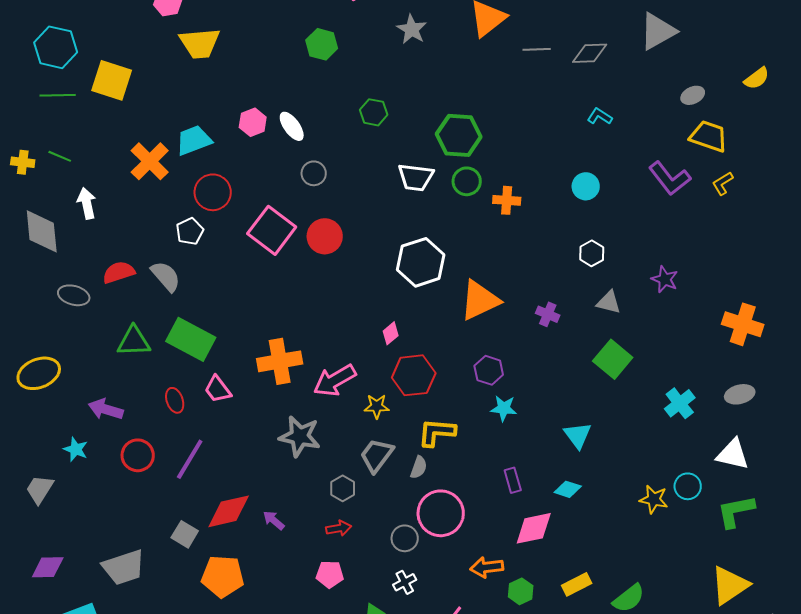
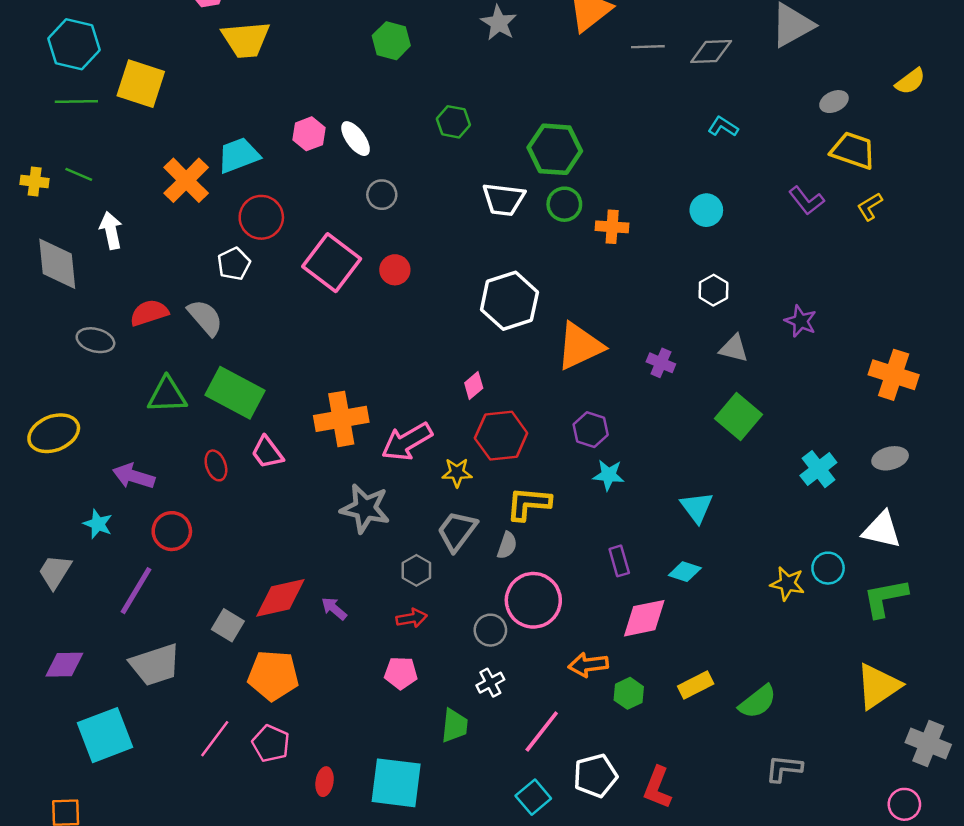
purple L-shape: (670, 178) -> (807, 201), size x0.7
red circle: (325, 236) -> (395, 270), size x0.7
purple line: (190, 459) -> (136, 591), moved

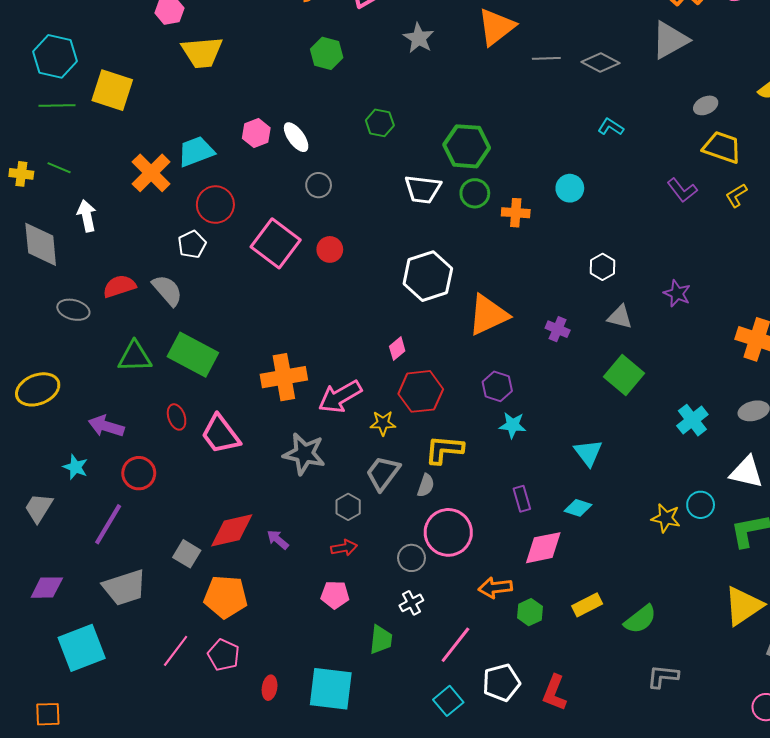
gray diamond: (711, 51) -> (600, 63), turned 30
cyan circle: (706, 210) -> (570, 188), moved
pink trapezoid: (267, 452) -> (220, 434), moved, size x1.4

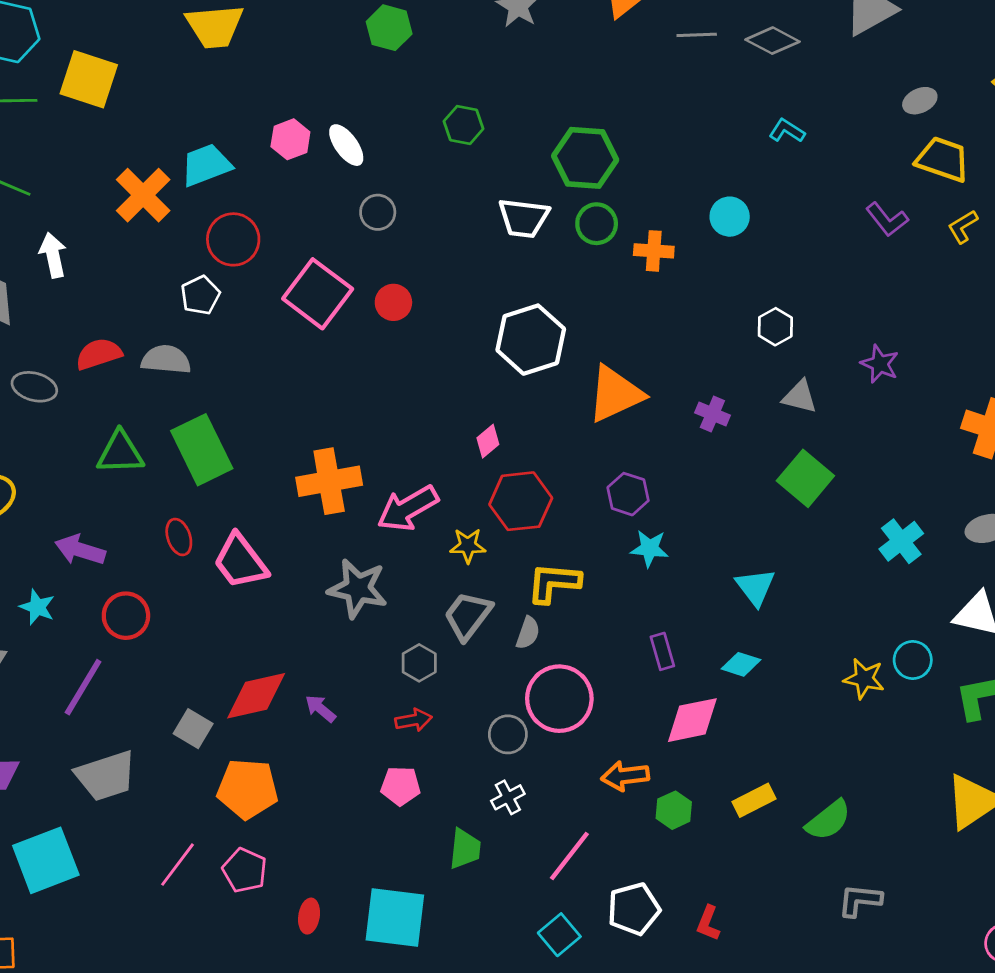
gray semicircle: (167, 290) -> (166, 360), turned -44
green rectangle: (193, 355) -> (202, 450), turned 36
red L-shape: (554, 693) -> (708, 923), size x0.7

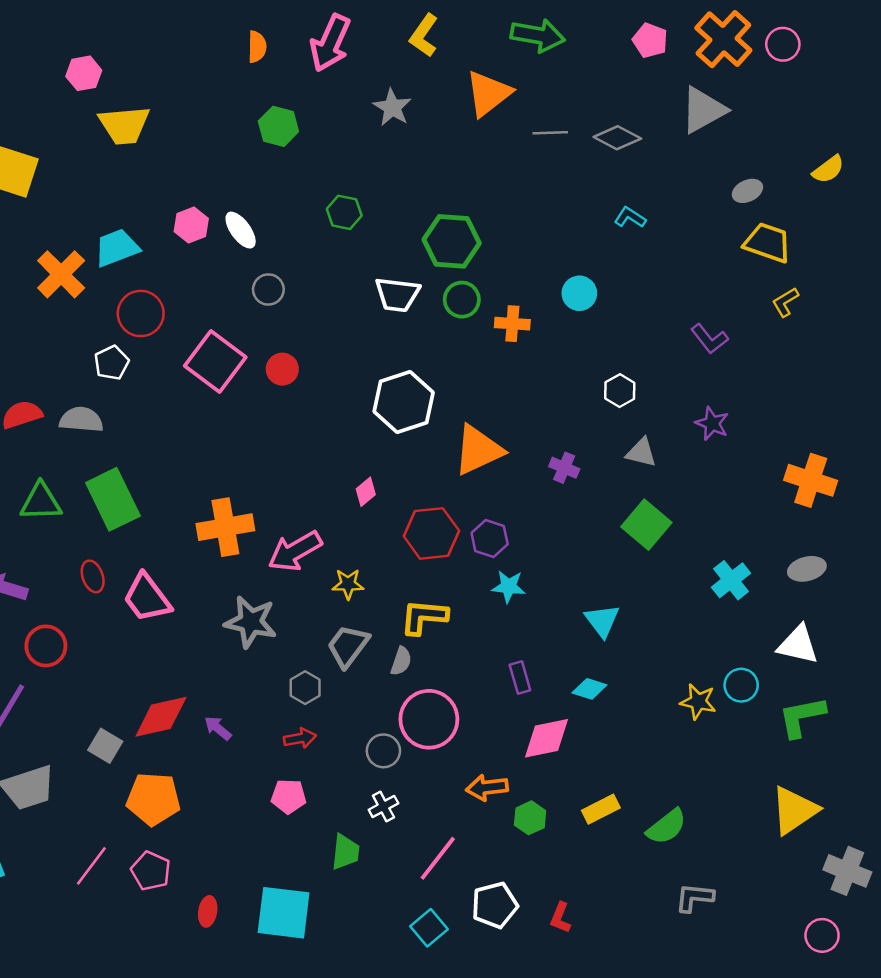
purple L-shape: (887, 219) -> (710, 339), moved
red hexagon: (521, 501) -> (431, 533), moved

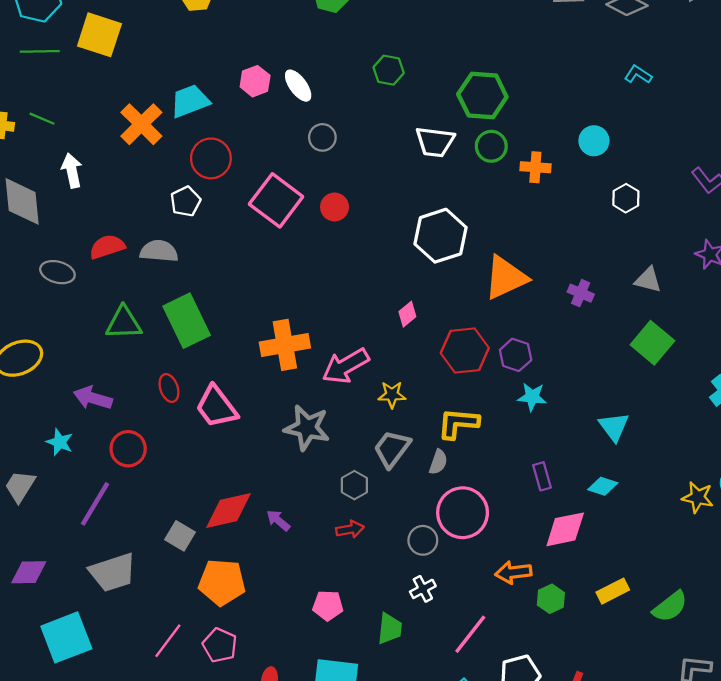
white hexagon: (620, 391) -> (626, 198), moved
pink pentagon: (289, 796) -> (328, 605), moved

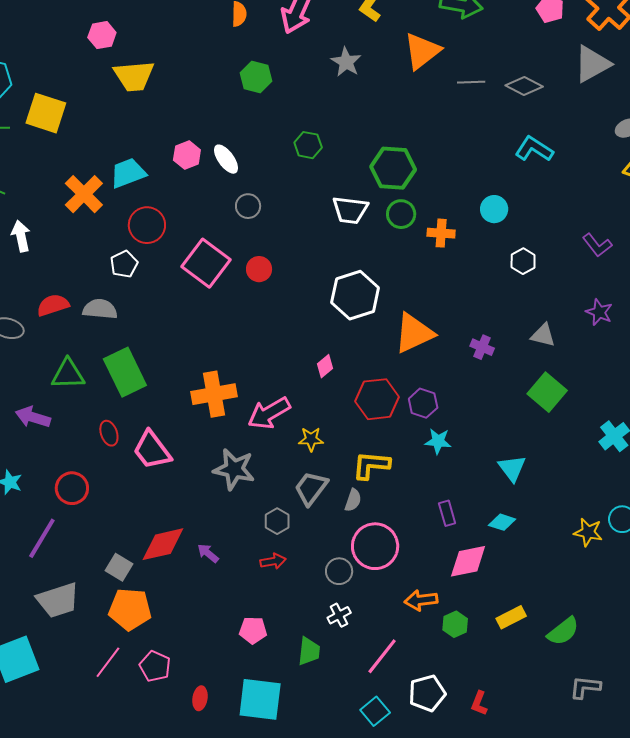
cyan L-shape: (638, 75) -> (534, 149), size x1.5
purple arrow: (93, 398) -> (33, 417), moved
orange pentagon: (222, 582) -> (130, 609), moved

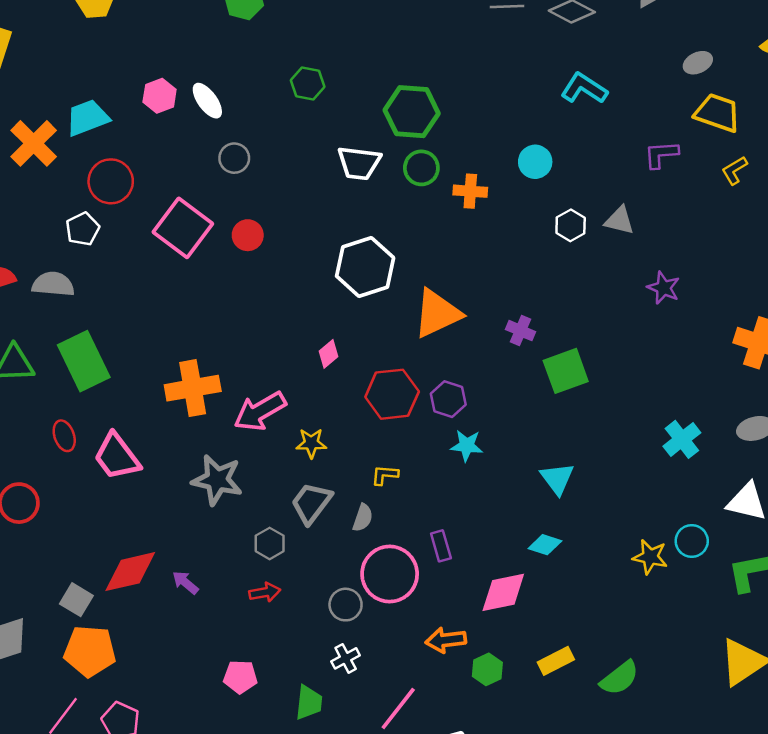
purple L-shape: (597, 245) -> (661, 154), moved, turned 124
gray triangle: (543, 335) -> (620, 220), moved
green square: (547, 392) -> (566, 371), moved, turned 30
yellow L-shape: (371, 465) -> (385, 475), size x0.6
purple rectangle: (447, 513) -> (441, 546), moved

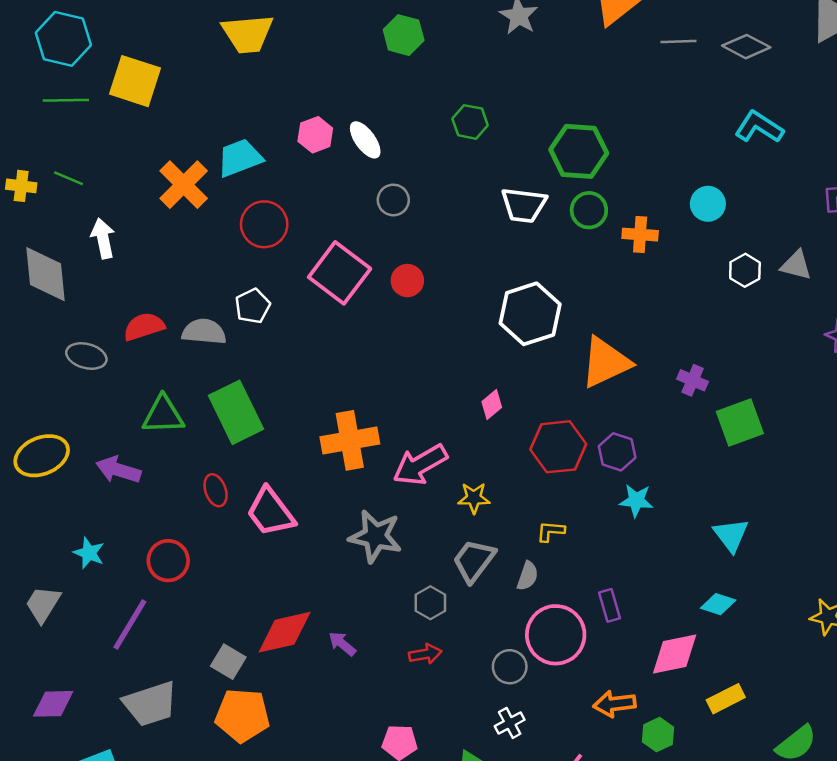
white pentagon: (83, 229) -> (253, 306), moved
yellow rectangle: (556, 661) -> (726, 699), moved

